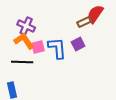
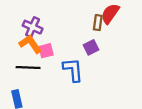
brown rectangle: (84, 22) -> (98, 23), turned -56
blue L-shape: (57, 48) -> (73, 70), moved

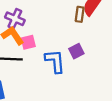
purple square: (91, 47) -> (76, 51), moved

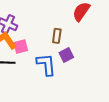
brown rectangle: (80, 14) -> (57, 36), moved

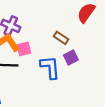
brown rectangle: (57, 36) -> (61, 38), turned -64

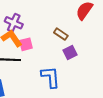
blue L-shape: (50, 67) -> (51, 77), moved

